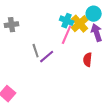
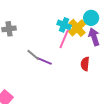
gray line: (36, 51) -> (33, 55), turned -32
purple line: (47, 57) -> (44, 61), turned 63

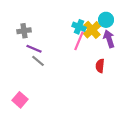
gray line: (33, 55) -> (38, 61), moved
purple line: (44, 61) -> (34, 49), moved

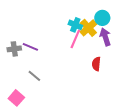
gray cross: (24, 31) -> (14, 49), moved
gray line: (38, 61) -> (34, 76), moved

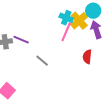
gray line: (34, 76) -> (42, 61), moved

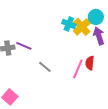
pink line: (66, 32) -> (78, 69), moved

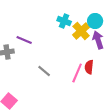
cyan cross: (69, 24) -> (64, 21), moved
purple line: (24, 46) -> (24, 40), moved

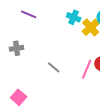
purple line: (24, 40) -> (29, 14), moved

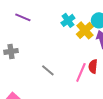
cyan cross: (74, 17) -> (68, 20), turned 32

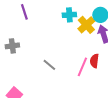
purple line: (23, 17) -> (24, 12), turned 49
cyan cross: (68, 20) -> (69, 15), turned 32

